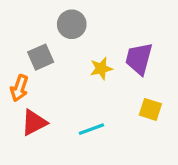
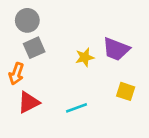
gray circle: (72, 24) -> (27, 20), moved
purple trapezoid: (139, 59) -> (116, 49), turned -84

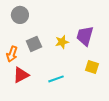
gray square: (34, 48) -> (34, 44), moved
purple trapezoid: (116, 49) -> (85, 36), turned 85

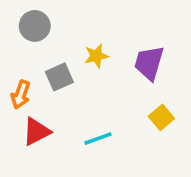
yellow star: (62, 42) -> (96, 56), moved
yellow square: (92, 67) -> (161, 117), turned 32

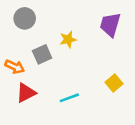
purple trapezoid: (149, 63) -> (110, 25), moved
orange arrow: (21, 95) -> (15, 67), turned -84

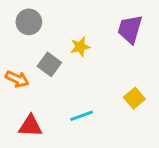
gray square: (42, 54) -> (49, 64), turned -30
red triangle: (26, 93) -> (30, 126), moved, turned 30

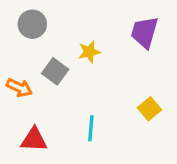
cyan line: (82, 116) -> (91, 128), turned -65

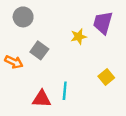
yellow star: (89, 52) -> (79, 37), moved
red triangle: (34, 140) -> (42, 99), moved

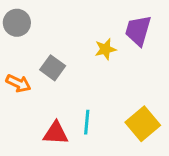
gray circle: (23, 17) -> (17, 23), moved
yellow square: (106, 77) -> (143, 124), moved, size x1.5

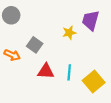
cyan line: (87, 122) -> (69, 72), moved
red triangle: (56, 133) -> (46, 71), moved

